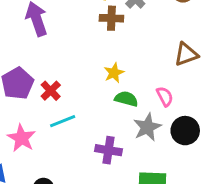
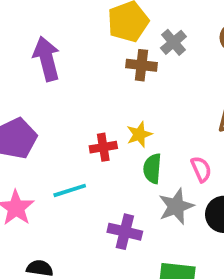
red cross: (51, 91) -> (103, 147), moved, turned 30
green semicircle: (126, 99) -> (152, 169), turned -105

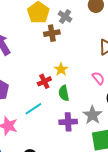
green semicircle: (152, 169) -> (64, 93), moved
gray star: (176, 206) -> (93, 115), moved

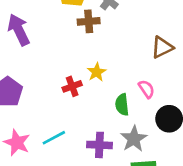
green semicircle: (64, 93) -> (122, 105), moved
cyan line: (33, 109) -> (54, 138), moved

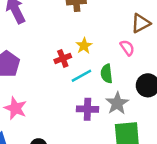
pink semicircle: (146, 89) -> (127, 48), moved
cyan line: (54, 138) -> (81, 76), moved

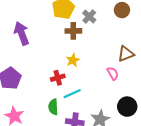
yellow star: (84, 46) -> (73, 60), moved
green semicircle: (107, 74) -> (53, 107), moved

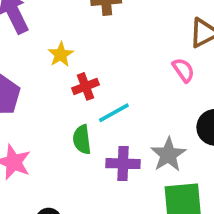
yellow star: (73, 60) -> (61, 55), moved

